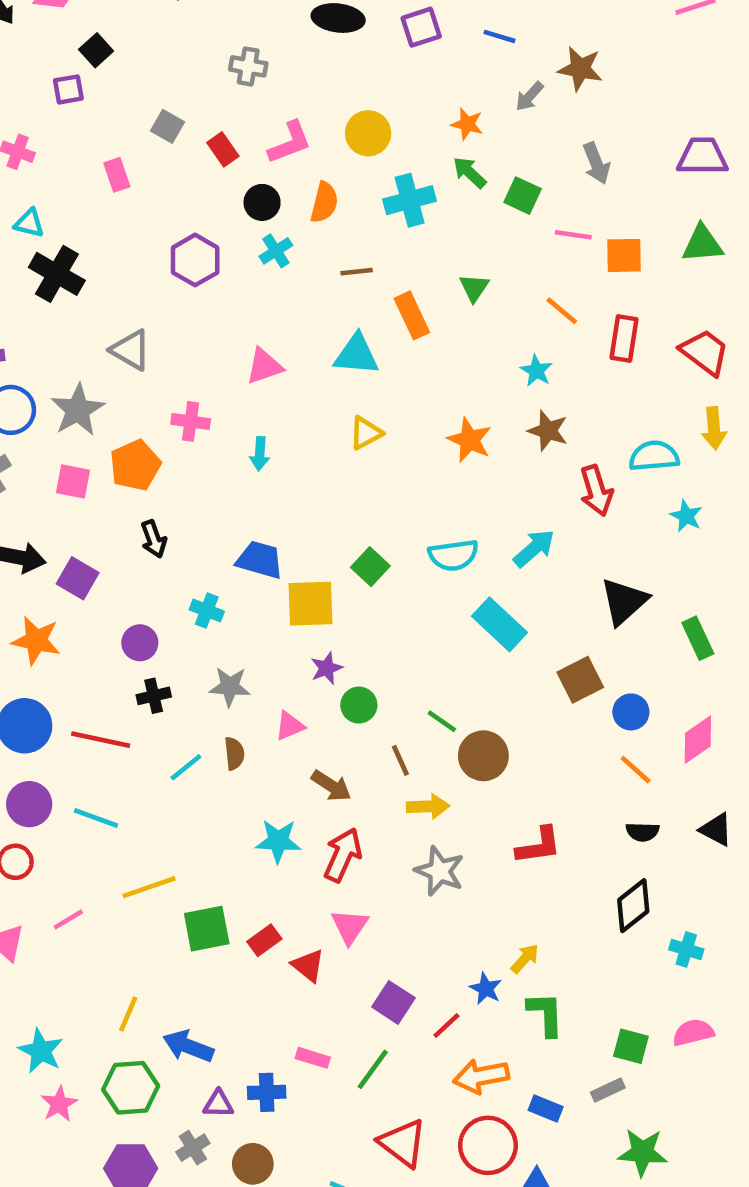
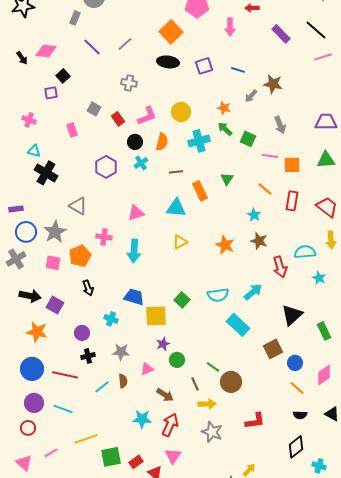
cyan arrow: (260, 454) -> (134, 251), size x1.6

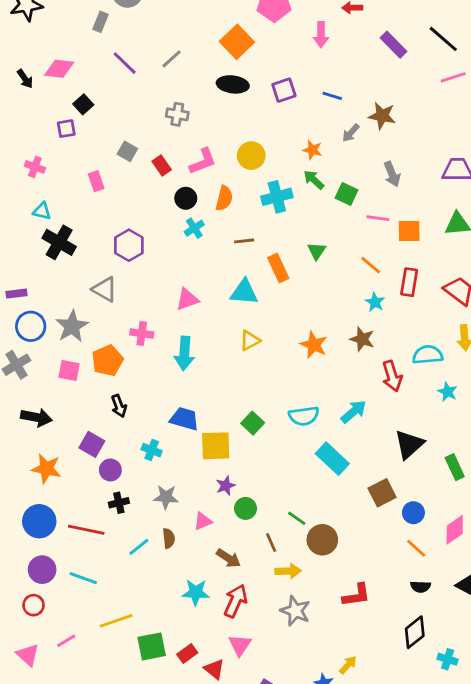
purple hexagon: (106, 167) -> (129, 245), moved
cyan star: (254, 215) -> (375, 302), moved
purple square: (55, 305) -> (92, 444), moved

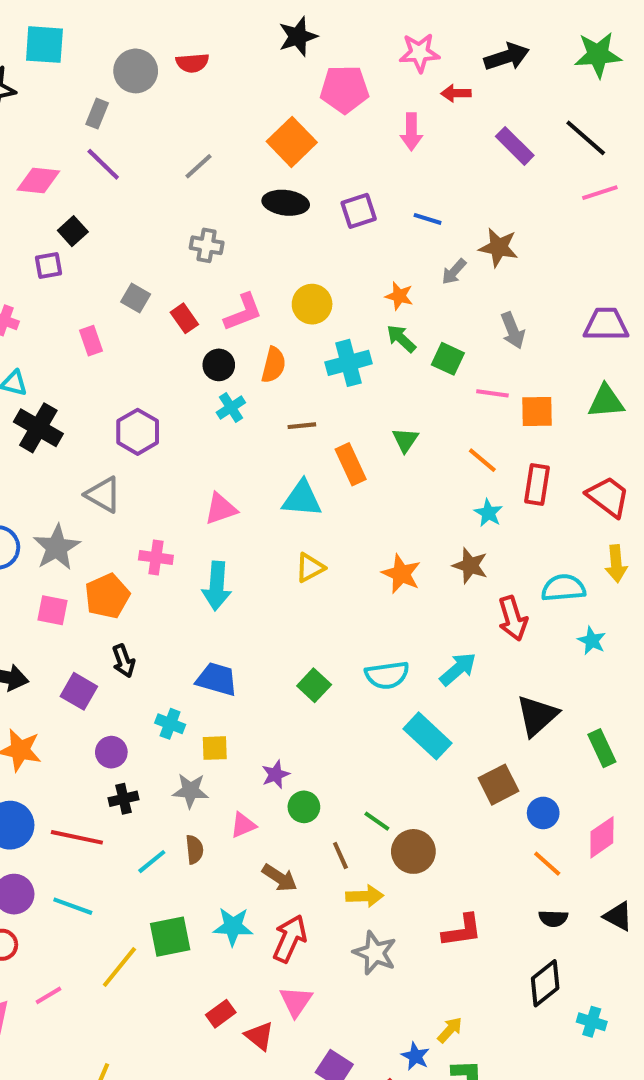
purple line: (125, 63) -> (103, 164), moved
purple square: (92, 444) -> (79, 691), moved
yellow square: (216, 446) -> (215, 748), moved, size x0.6
yellow line: (116, 621) -> (119, 967), turned -32
green square: (152, 646) -> (170, 937), moved

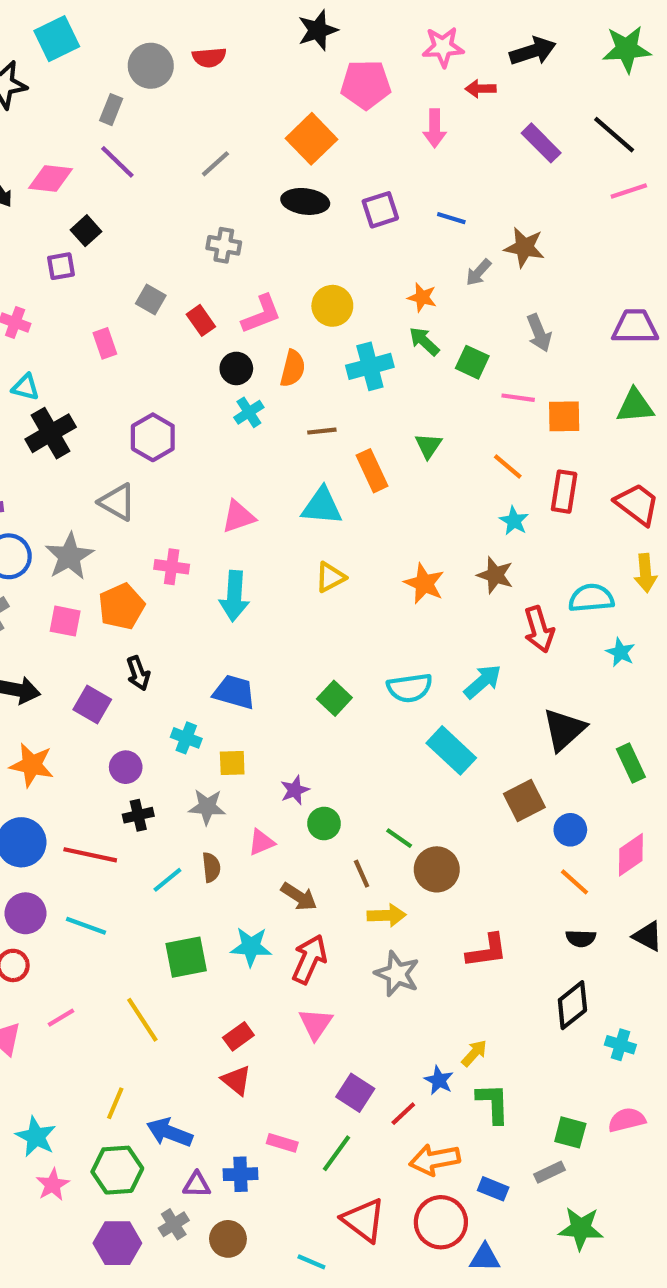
cyan square: (44, 45) -> (57, 39), turned -30
black cross: (38, 428) -> (51, 433), turned 30
yellow line: (119, 967) -> (142, 1020), moved, turned -72
red triangle: (259, 1036) -> (236, 1080), moved

